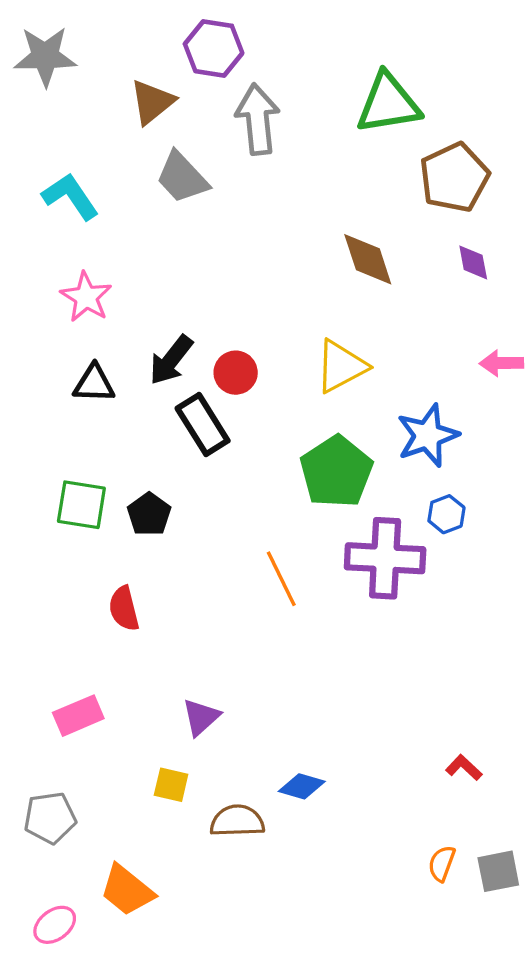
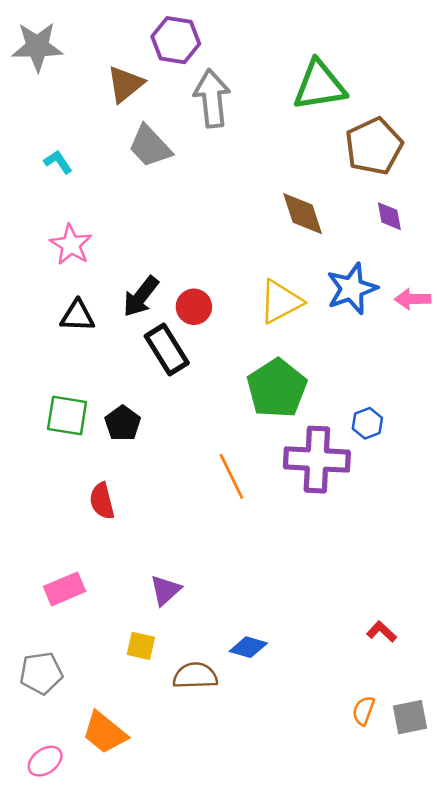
cyan L-shape: (70, 196) -> (58, 162), size x0.6
blue star: (428, 436) -> (352, 289), moved

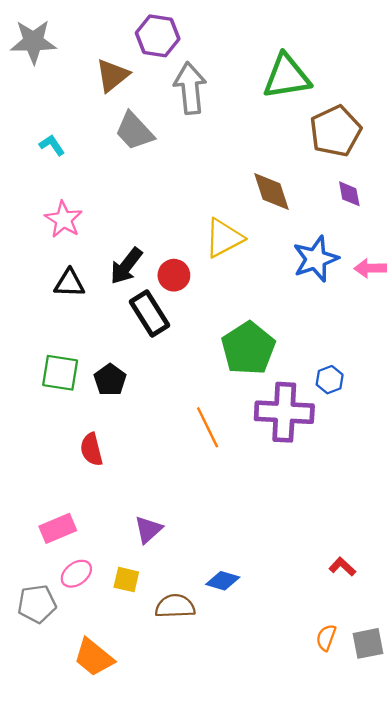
yellow triangle: (281, 302) -> (224, 238), moved
pink ellipse: (45, 761) -> (76, 574), moved

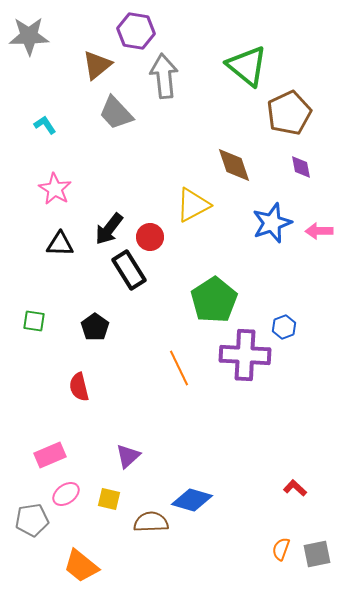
green triangle: (287, 77) -> (247, 66), turned 48
green square: (60, 373) -> (34, 321), moved, size x0.7
blue diamond: (223, 581) -> (192, 500), size x1.4

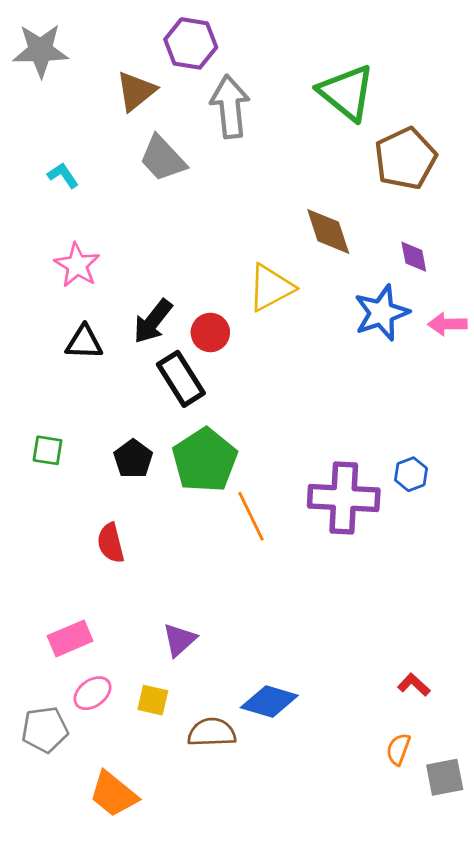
purple diamond: (301, 167) -> (414, 257), moved
green pentagon: (214, 300) -> (205, 460), moved
blue hexagon: (284, 327) -> (411, 474), moved
orange semicircle: (281, 549) -> (398, 749), moved

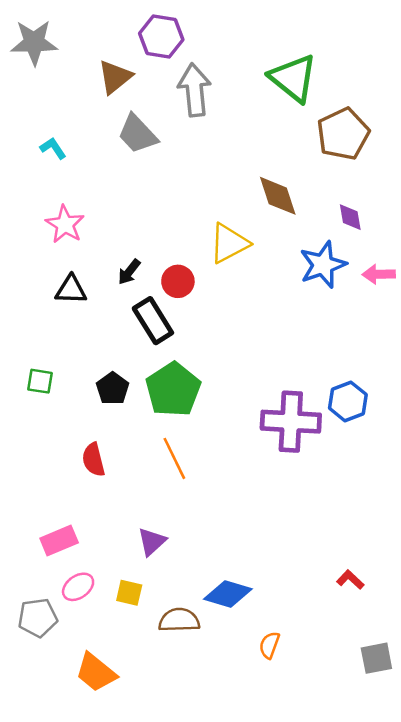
black arrow: (153, 321) -> (129, 272), size x0.7
blue hexagon: (411, 474) -> (348, 401), size x1.4
orange line: (251, 516) -> (174, 458), moved
orange semicircle: (398, 749) -> (269, 645), moved

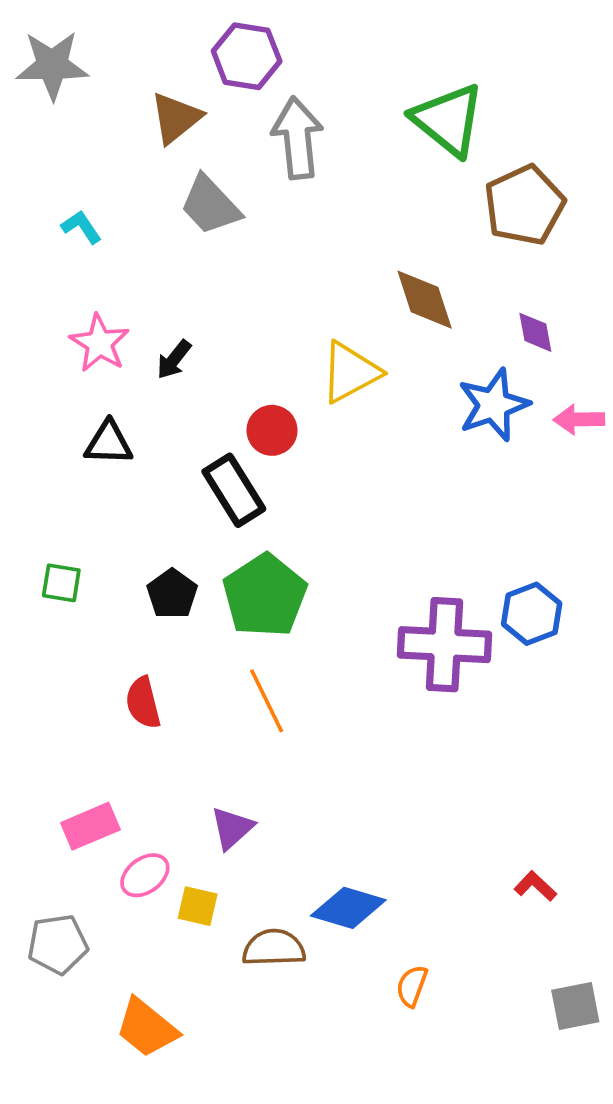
black arrow: (129, 272) -> (174, 360), moved
pink ellipse: (78, 587) -> (145, 875), moved

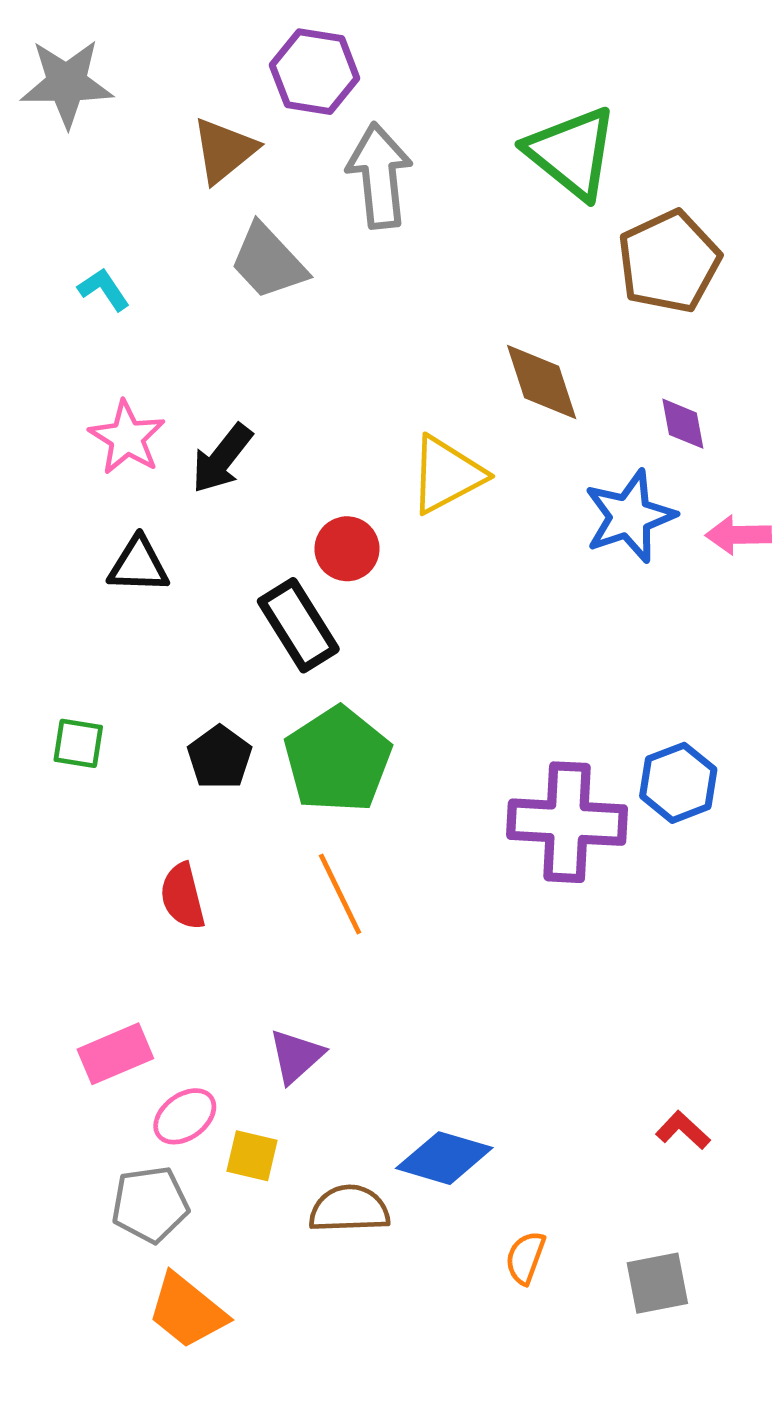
black arrow: (174, 360) -> (222, 458), size x1.4
gray pentagon: (58, 944) -> (150, 1204), moved
gray square: (575, 1006) -> (657, 1283), moved

